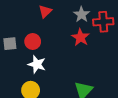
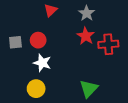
red cross: (103, 22) -> (108, 44), moved

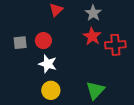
yellow circle: (36, 89) -> (51, 90), moved

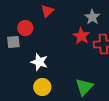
gray star: (93, 13) -> (92, 17), moved
red circle: (43, 41) -> (25, 28), moved

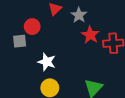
gray star: (92, 17) -> (79, 15), moved

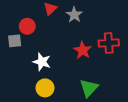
red star: (90, 35) -> (83, 50), moved

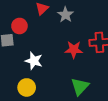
red star: (83, 50) -> (74, 50), turned -30
yellow circle: (45, 88) -> (27, 87), moved

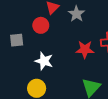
red circle: (19, 26) -> (41, 25), moved

